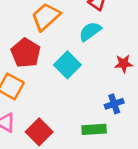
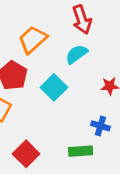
blue cross: (114, 104) -> (100, 126), turned 36

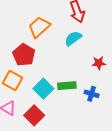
cyan square: (54, 87) -> (43, 89), moved
green rectangle: (81, 151) -> (67, 86), moved

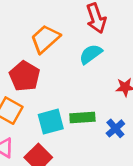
cyan square: (43, 89) -> (51, 122), turned 30
blue cross: (92, 94) -> (115, 128), turned 32

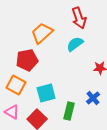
red pentagon: (25, 76) -> (27, 60), turned 30
green rectangle: (82, 117) -> (69, 111), moved, turned -72

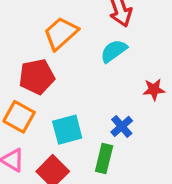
blue cross: (93, 98) -> (122, 126), moved

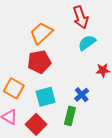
cyan semicircle: (114, 51) -> (87, 43), moved
red pentagon: (37, 77) -> (39, 62), moved

